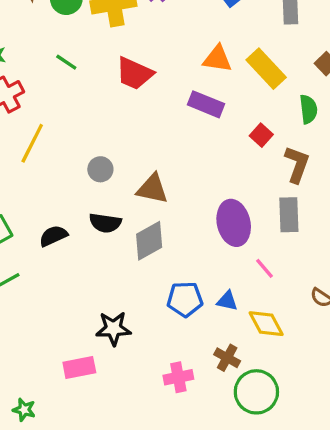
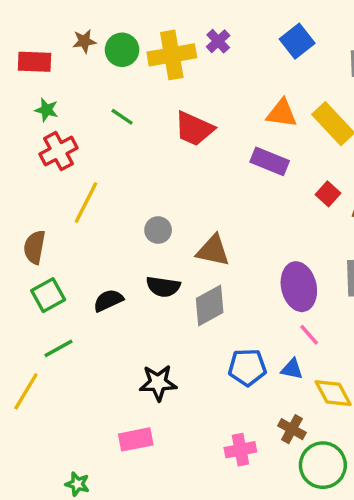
pink line: (265, 268) -> (309, 335), moved
black star: (113, 329) -> (158, 383), moved

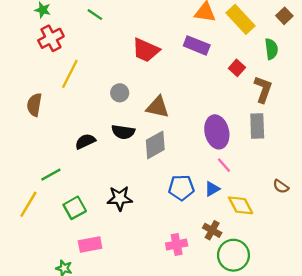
red trapezoid: (194, 129) -> (146, 50), moved
green square: (48, 295) -> (75, 208), moved
blue triangle: (292, 369) -> (212, 189), turned -42
pink rectangle: (136, 439) -> (90, 245), moved

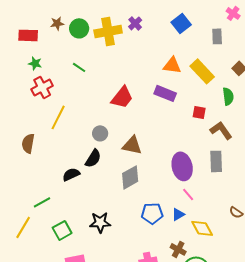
red trapezoid: (146, 50) -> (122, 97), turned -75
red square: (237, 68) -> (199, 112), turned -32
brown L-shape: (263, 89) -> (221, 130), turned -55
black semicircle: (123, 132) -> (93, 158), moved, turned -66

